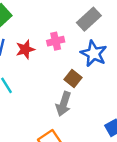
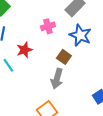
red star: (25, 49) -> (24, 50), moved

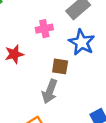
brown square: (64, 57) -> (60, 66), turned -32

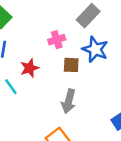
brown square: (60, 66) -> (71, 65), moved

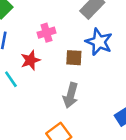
pink cross: (57, 40) -> (46, 33), moved

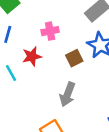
brown square: (74, 58) -> (74, 58), turned -35

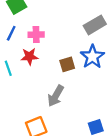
pink cross: (50, 31) -> (36, 35), moved

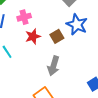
red star: (29, 56) -> (33, 36), moved

